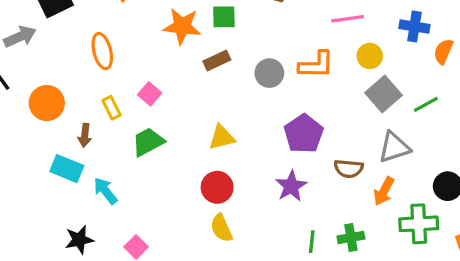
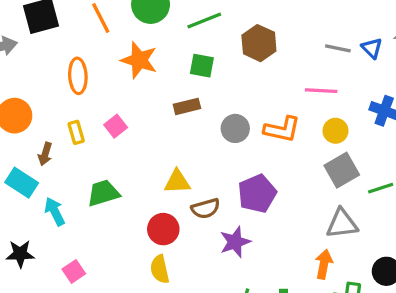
orange star: (182, 26) -> (139, 60), moved
green trapezoid: (148, 142) -> (103, 193), moved
brown semicircle: (349, 169) -> (206, 208), moved, turned -32
orange arrow: (384, 191) -> (324, 264), turned 152

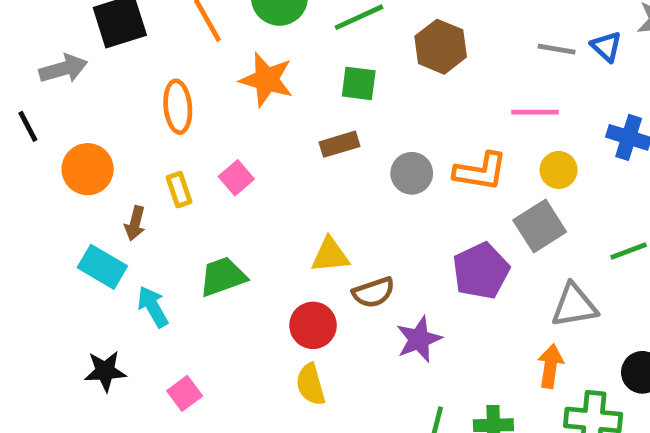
gray square: (342, 170) -> (540, 226), moved
purple pentagon: (257, 194) -> (481, 271), moved

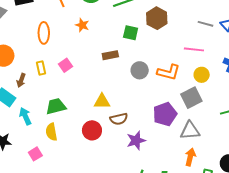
orange star: (266, 80) -> (82, 25), size x0.6
green square: (359, 83) -> (131, 33), moved
gray triangle: (574, 306) -> (190, 131), moved
yellow semicircle: (311, 384) -> (51, 132), moved

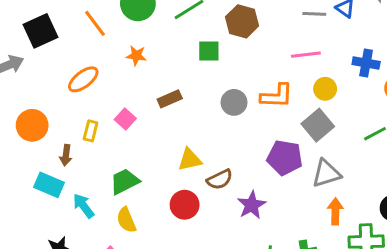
orange ellipse: (44, 33) -> (83, 79), turned 65
brown rectangle: (110, 55) -> (170, 99), moved
yellow rectangle: (41, 68) -> (91, 131), turned 40
purple pentagon: (165, 114) -> (285, 158), turned -30

